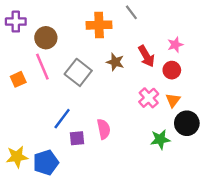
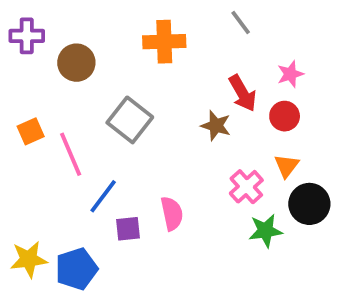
gray line: (131, 12) -> (241, 23), moved
brown star: (115, 62) -> (216, 126), moved
pink line: (42, 67) -> (71, 154), moved
pink cross: (149, 98) -> (246, 187), moved

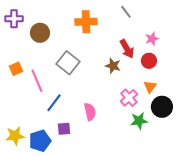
purple square: (128, 229) -> (64, 129), moved

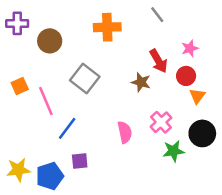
orange triangle: (150, 87) -> (197, 96), moved
pink semicircle: (90, 112) -> (125, 132), moved

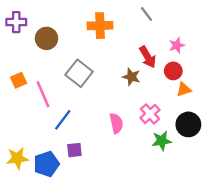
orange triangle: (197, 96) -> (184, 90), turned 35

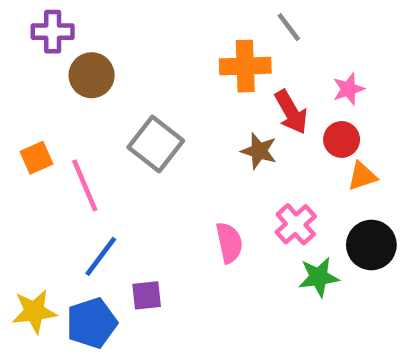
purple cross: (16, 22) -> (53, 32), moved
orange cross: (100, 26) -> (245, 66), moved
blue line: (63, 120) -> (101, 256), moved

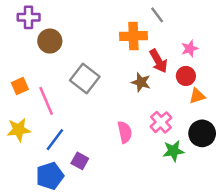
purple square: (147, 295) -> (80, 161), turned 35
yellow star: (34, 311) -> (19, 130), moved

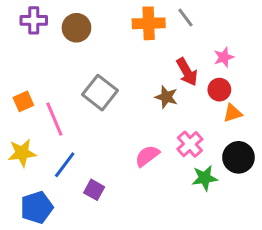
orange cross: (133, 36) -> (149, 23), moved
brown circle: (50, 41) -> (76, 28), moved
pink semicircle: (125, 132) -> (147, 156), turned -115
blue pentagon: (50, 176) -> (37, 207), moved

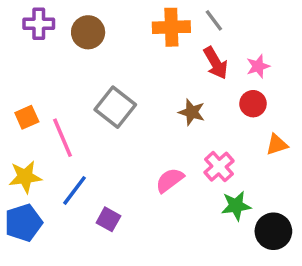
red arrow: (187, 72) -> (216, 63), moved
orange triangle: (233, 113) -> (277, 144), moved
black circle: (238, 157) -> (273, 231), moved
blue pentagon: (37, 207) -> (23, 223), moved

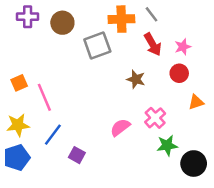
gray square: (115, 107) -> (97, 46), moved, turned 32

